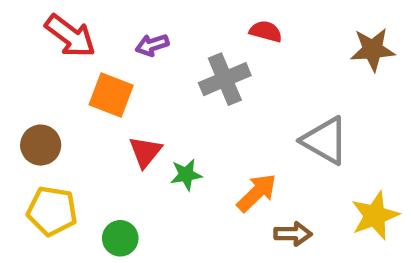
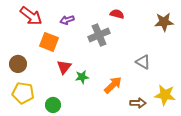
gray triangle: (325, 141) -> (143, 62), size x0.7
yellow star: (375, 216) -> (165, 95), turned 30
brown arrow: (293, 234) -> (138, 103), moved

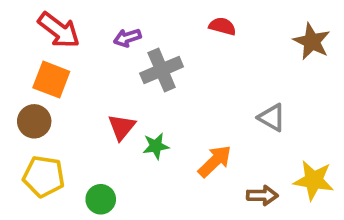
brown star: (164, 22) -> (312, 41), turned 30
gray cross: (99, 35) -> (162, 70), moved
orange square: (49, 42) -> (51, 80), moved

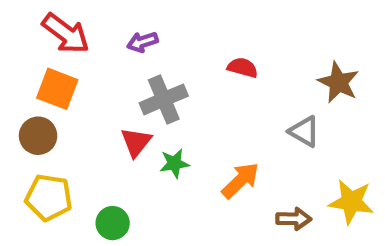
red semicircle: (222, 26) -> (243, 68), moved
brown star: (312, 41) -> (338, 82), moved
gray cross: (162, 70) -> (164, 99), moved

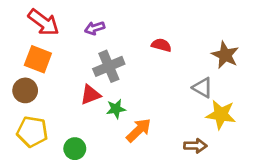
red triangle: (136, 142) -> (90, 95), turned 30
orange arrow: (240, 180) -> (139, 130), moved
yellow star: (351, 202) -> (221, 115), moved

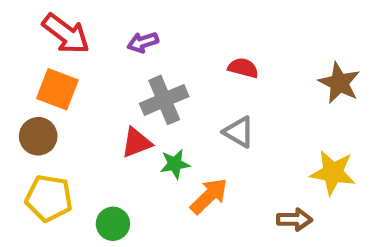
gray triangle: (202, 88) -> (239, 132), moved

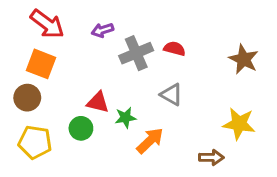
gray cross: (164, 100) -> (136, 53), moved
red triangle: (136, 143) -> (98, 102), turned 35
green circle: (113, 224) -> (81, 128), moved

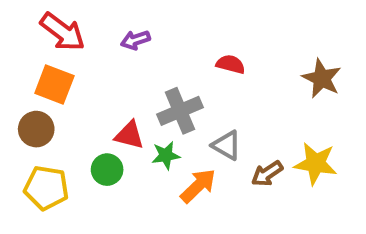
gray cross: (136, 53) -> (180, 111), moved
gray triangle: (171, 95) -> (227, 145), moved
brown arrow: (211, 157) -> (267, 174), moved, turned 145

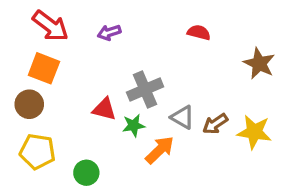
red semicircle: (231, 64) -> (199, 32), moved
green circle: (107, 170) -> (86, 173), moved
brown arrow: (267, 174) -> (215, 124), moved

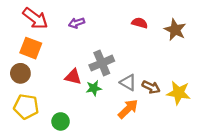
brown star: (259, 63) -> (175, 30), moved
brown arrow: (215, 124) -> (151, 87), turned -120
orange arrow: (160, 150) -> (128, 109), moved

